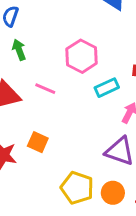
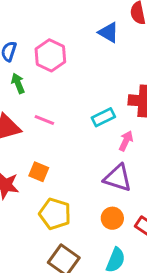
pink hexagon: (82, 56) -> (50, 55), moved
yellow pentagon: (77, 188) -> (55, 214), moved

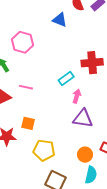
pink arrow: (126, 141) -> (77, 96), moved
orange circle: (112, 218) -> (85, 155), moved

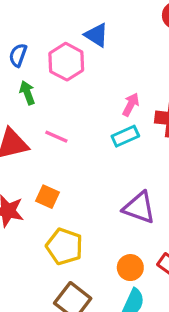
blue triangle: (60, 20) -> (97, 35), moved
pink arrow: (77, 96) -> (131, 105), moved

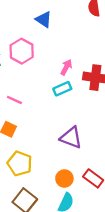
pink hexagon: (66, 62) -> (22, 51), moved
pink line: (56, 137) -> (14, 100), moved

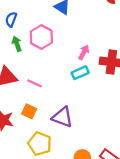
purple triangle: (71, 138) -> (62, 117), moved

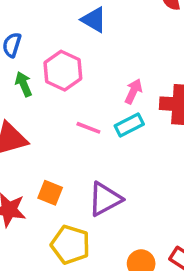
pink line: (35, 83) -> (88, 128), moved
purple triangle: (62, 117) -> (105, 199), turned -45

